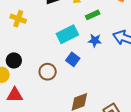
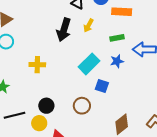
green rectangle: (93, 15) -> (117, 38), moved, turned 32

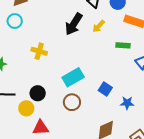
blue star: (117, 61) -> (127, 103), moved
cyan rectangle: (89, 64) -> (73, 77), moved
blue square: (102, 86) -> (105, 89), moved

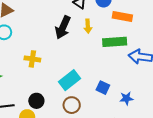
yellow arrow: (99, 26) -> (88, 26), turned -40
green rectangle: (123, 45) -> (115, 42), size x1.6

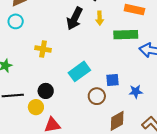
blue square: (103, 88) -> (113, 80), turned -32
brown circle: (72, 105) -> (97, 96), moved

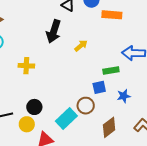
yellow arrow: (100, 18) -> (81, 46), moved, turned -120
green rectangle: (126, 35) -> (111, 71), moved, size x0.7
cyan rectangle: (79, 71) -> (66, 118), moved

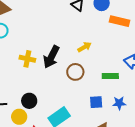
black arrow: (54, 31) -> (51, 57), moved
blue square: (99, 87) -> (96, 102), moved
brown circle: (86, 106) -> (75, 72), moved

